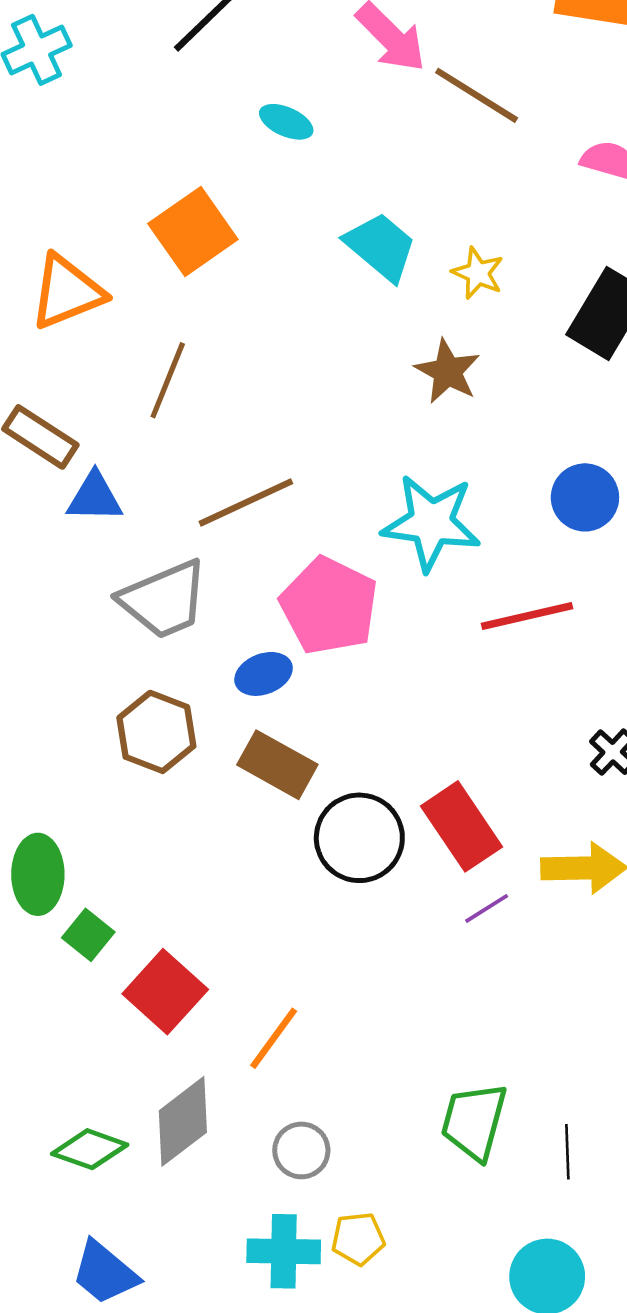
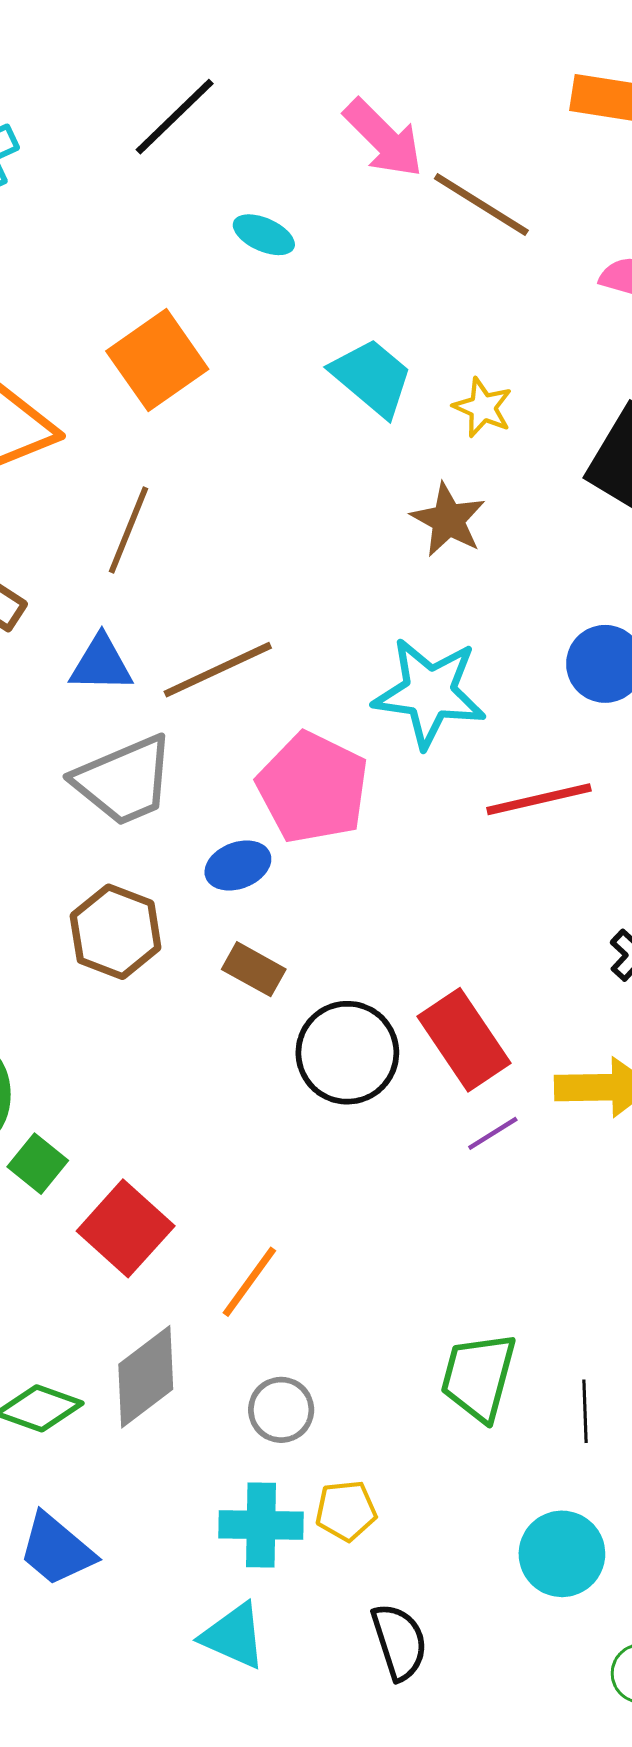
blue triangle: (95, 497) -> (101, 664), moved
brown rectangle: (277, 765) -> (254, 969), size x0.7

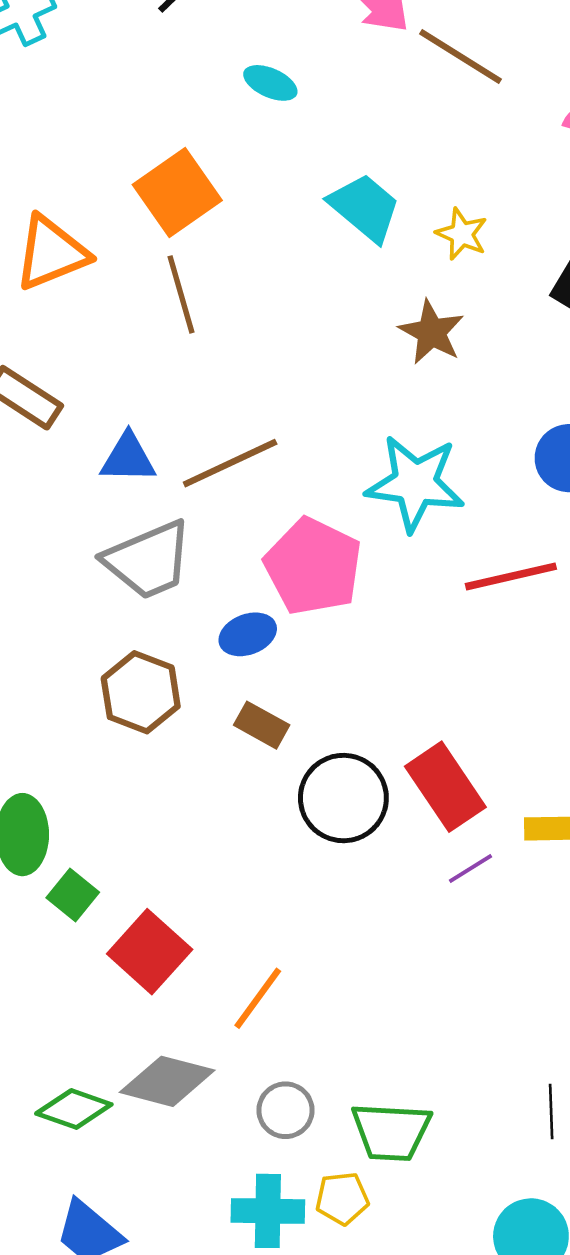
brown line: (128, 530) -> (181, 294), moved, turned -38
gray diamond: (146, 1377) -> (167, 1081), turned 52
green trapezoid: (478, 1377) -> (391, 1132), moved, turned -102

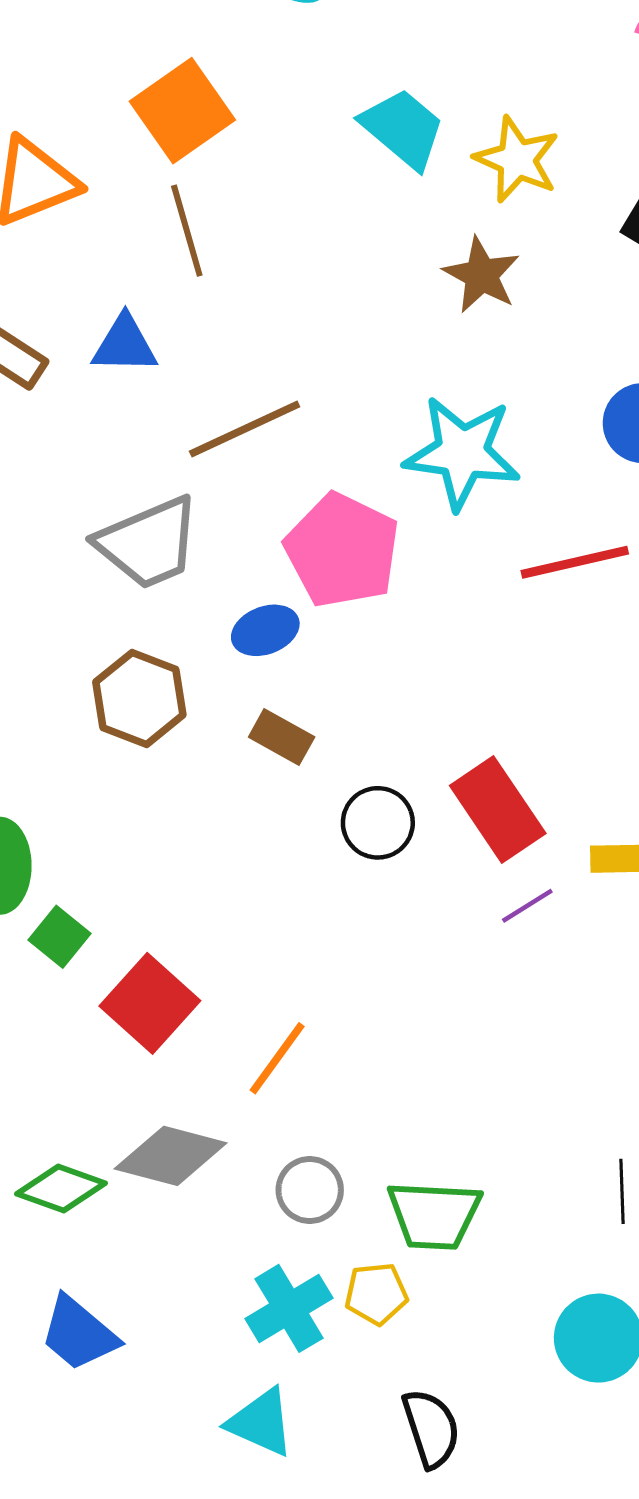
yellow star: (462, 234) -> (517, 160), size x1.4
blue triangle: (128, 458) -> (125, 345), moved
black circle: (343, 798) -> (378, 823), size x0.7
cyan cross: (268, 1211) -> (289, 1308), turned -32

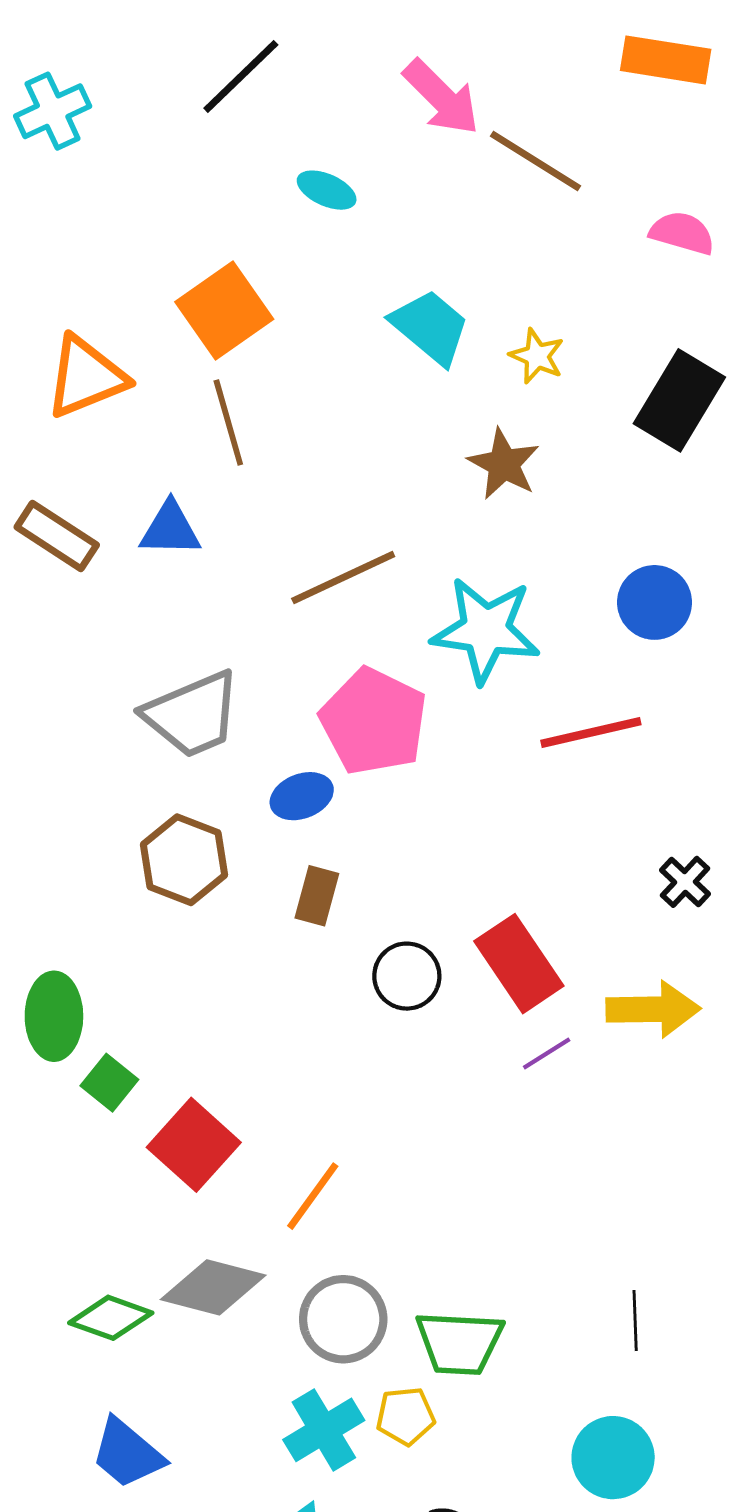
yellow star: (517, 160) -> (537, 356), size x0.7
brown line: (245, 429) -> (343, 578), moved
brown rectangle: (282, 737) -> (317, 896), turned 76
gray circle: (310, 1190) -> (343, 1319), size x1.4

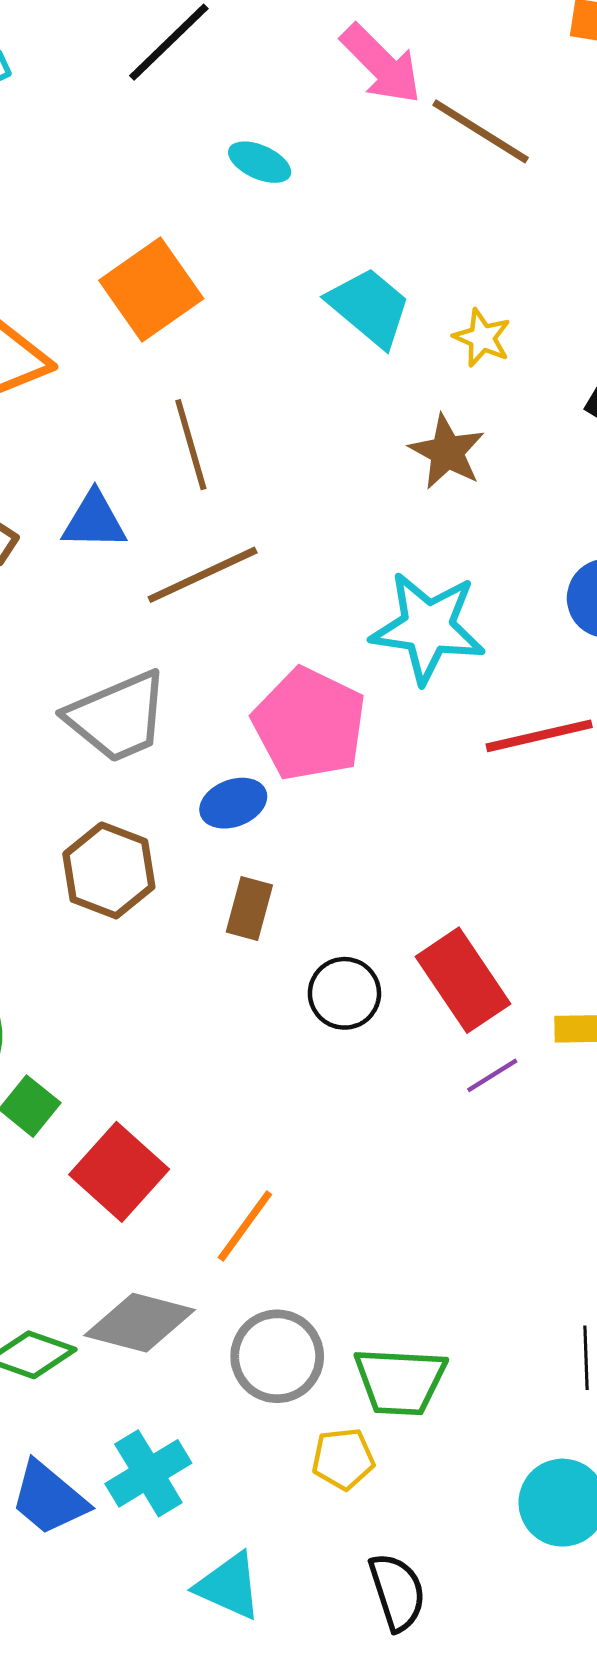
brown line: (228, 423) -> (191, 445), moved
brown line: (343, 578) -> (203, 575), moved
cyan cross: (324, 1430) -> (148, 1473), moved

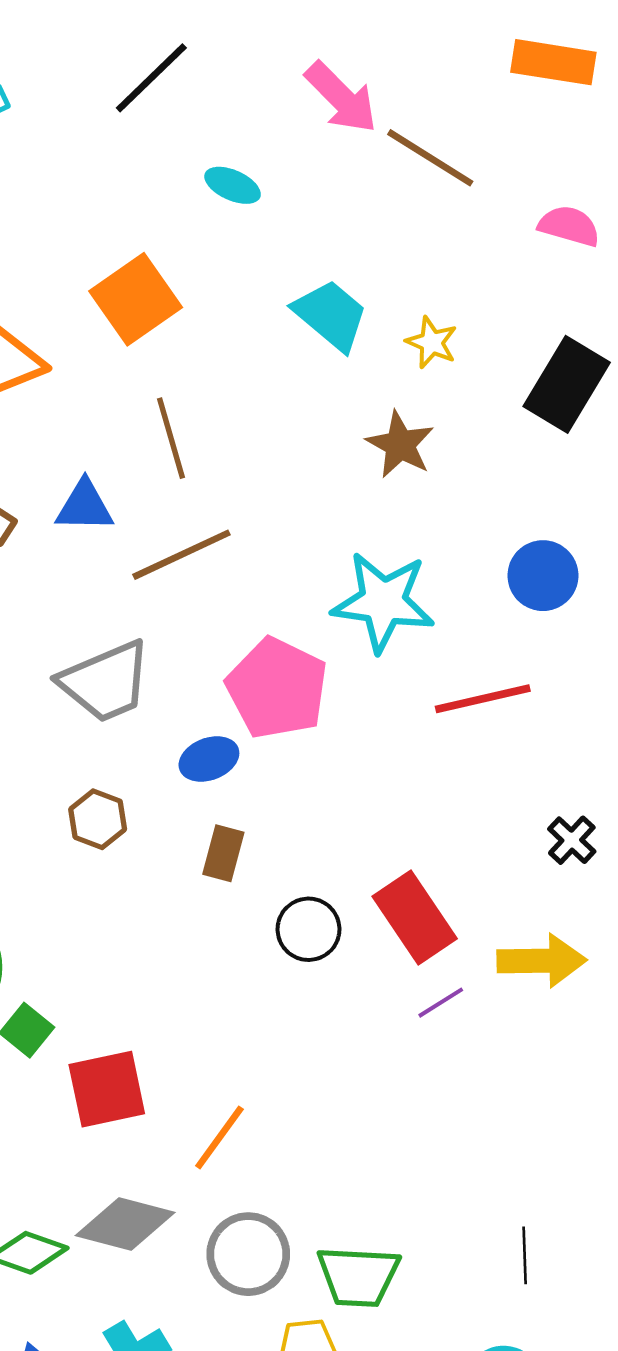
brown hexagon: (109, 870) -> (98, 819), size x0.7
red square: (119, 1172) -> (107, 1089), turned 36

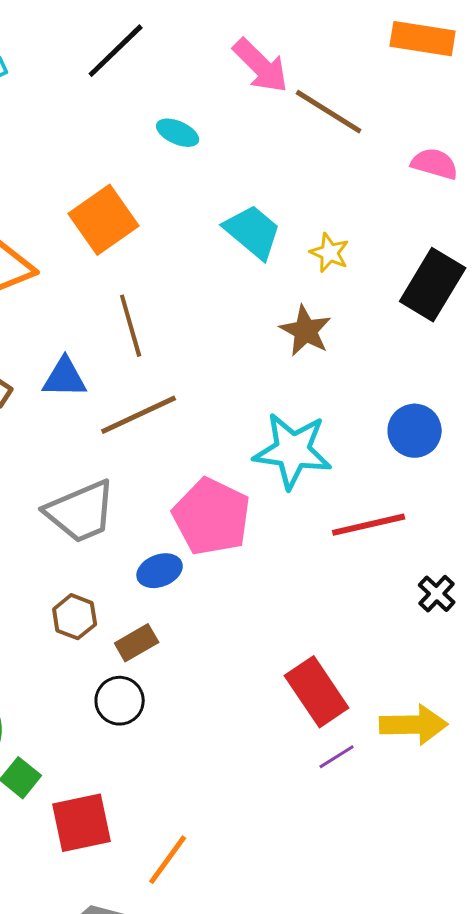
black cross: (572, 840) -> (437, 594), moved
brown rectangle: (223, 853) -> (137, 643), moved, turned 45
black circle: (309, 929) -> (120, 701), moved

